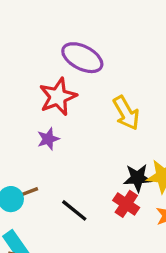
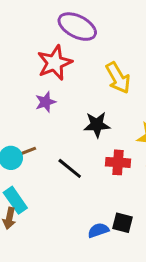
black star: (138, 178) -> (97, 125), moved
red cross: (126, 204) -> (118, 162), turned -30

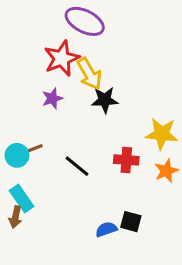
yellow arrow: (118, 78) -> (89, 74), moved
black star: (97, 125) -> (105, 100), moved

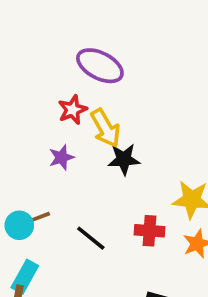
red star: (62, 58) -> (72, 110), size x0.7
cyan rectangle: (22, 198) -> (25, 277), turned 64

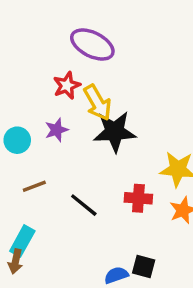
black star: (124, 159) -> (115, 132), size x1.4
cyan circle: (19, 225) -> (17, 140), moved

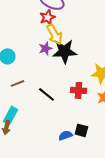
red star: (67, 86) -> (47, 17), moved
purple star: (56, 130) -> (45, 48), moved

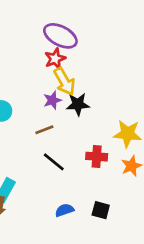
black star: (64, 51) -> (78, 104), size x0.7
brown line: (17, 83) -> (44, 130), moved
blue semicircle: (65, 135) -> (64, 210), moved

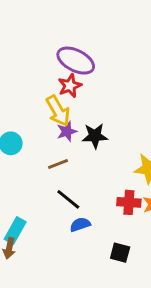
yellow arrow: (64, 81) -> (58, 111), moved
red cross: (97, 157) -> (129, 202), moved
blue semicircle: (64, 210) -> (80, 225), moved

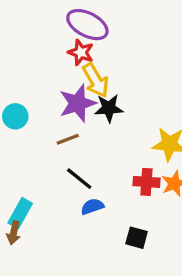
red star: (70, 86) -> (81, 52), turned -30
yellow arrow: (58, 111) -> (96, 80), moved
purple star: (67, 132) -> (78, 103), size x1.6

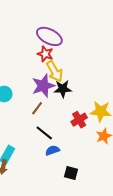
brown line: (68, 139) -> (37, 108), turned -32
red cross: (146, 182) -> (79, 120), moved, turned -35
black square: (137, 238) -> (71, 173), moved

